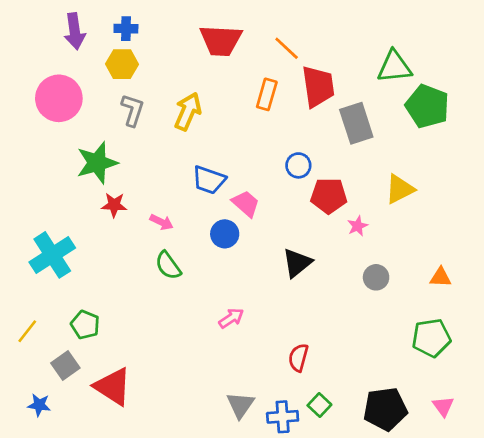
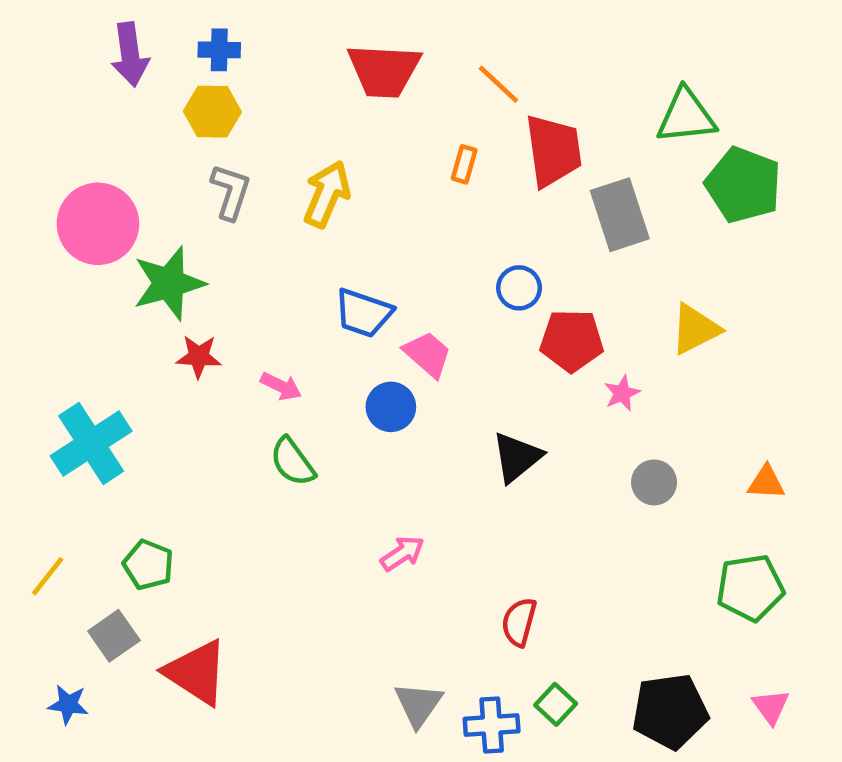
orange rectangle: (267, 94) -> (464, 164), size x0.7
pink circle: (59, 98) -> (98, 224), moved

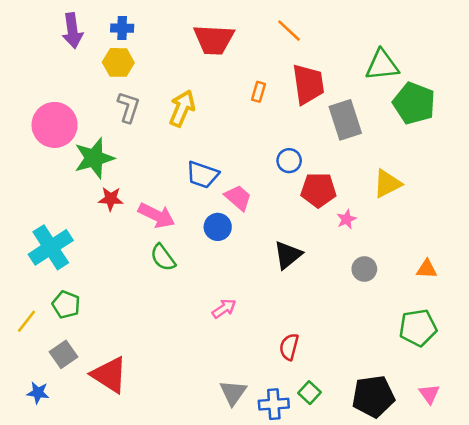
orange line: (498, 84) -> (289, 31), moved
pink arrow: (281, 386) -> (157, 215), size x1.6
green pentagon: (148, 565) -> (66, 305), moved

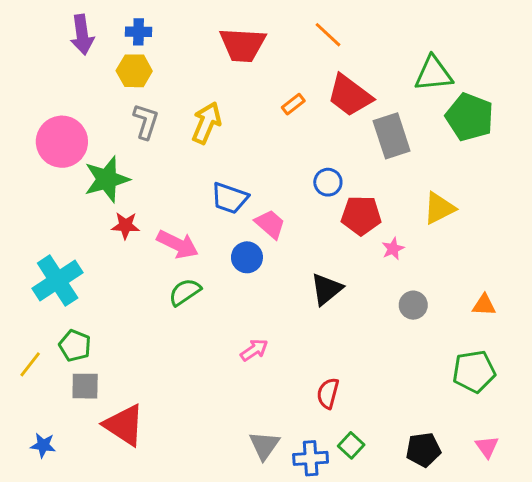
red trapezoid: (308, 84) -> (350, 95), turned 135
orange rectangle: (259, 92) -> (293, 104), turned 36
green semicircle: (163, 258) -> (185, 292), turned 92
gray square: (63, 354) -> (85, 386), moved, turned 36
black pentagon: (373, 396) -> (423, 450), size x0.7

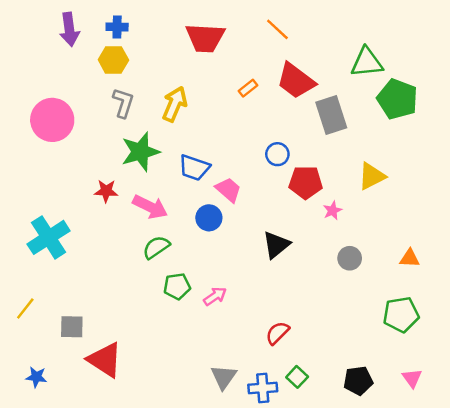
green star: (107, 179) -> (140, 152), moved
green pentagon: (75, 346) -> (177, 286), moved, turned -30
red semicircle: (328, 393) -> (277, 333), turned 30

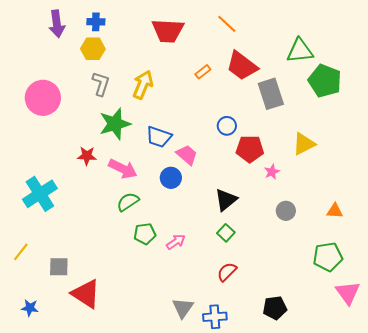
green square: (297, 377) -> (226, 233), moved
pink triangle: (412, 378) -> (348, 293), moved, size x1.5
black pentagon: (358, 381) -> (275, 308), moved

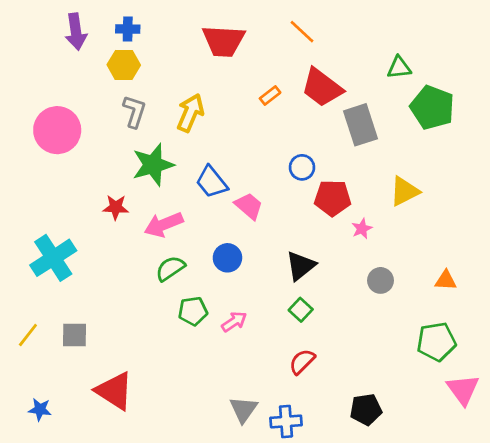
green triangle: (300, 51) -> (399, 68), size x0.7
blue trapezoid: (159, 137) -> (212, 182), turned 32
pink arrow: (123, 169) -> (164, 225), turned 132
blue circle: (171, 178) -> (227, 258), moved
gray square: (59, 267) -> (74, 335), moved

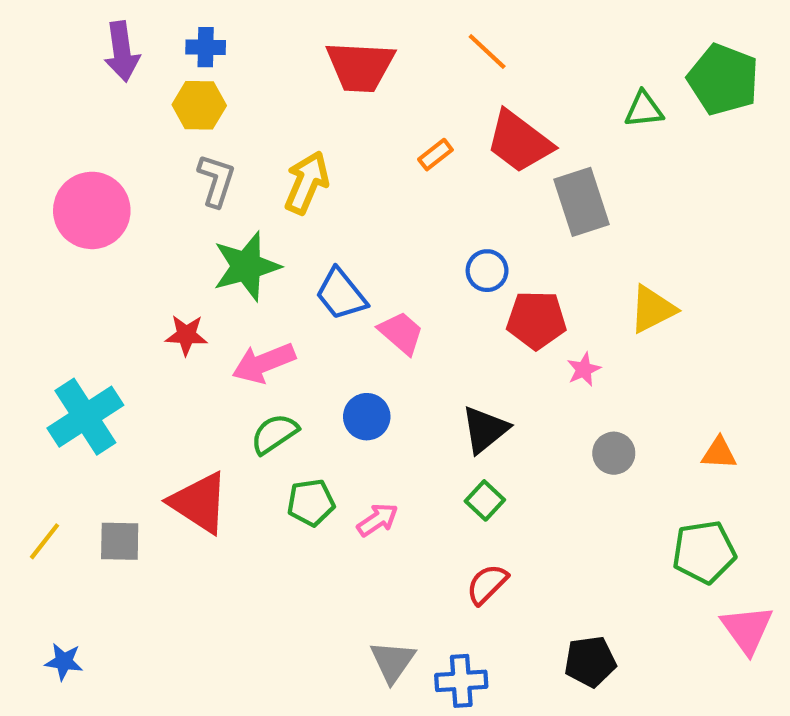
green pentagon: (432, 107) -> (723, 79), moved
red triangle: (114, 391) -> (199, 503), moved

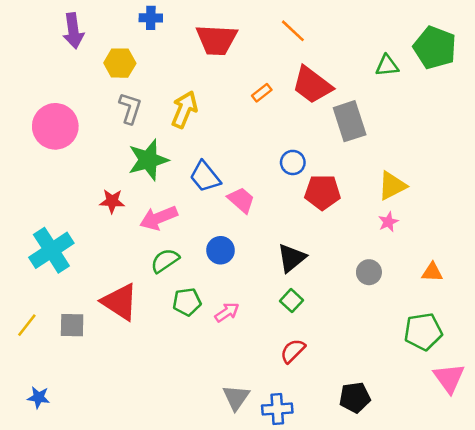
blue cross: (206, 47) -> (151, 18), moved
pink star: (584, 369) -> (388, 222), moved

